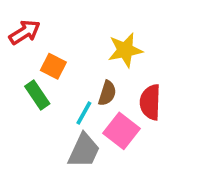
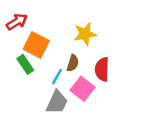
orange square: (53, 66) -> (36, 45), size x1.5

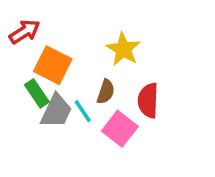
yellow star: (85, 34) -> (123, 49), turned -30
cyan line: (57, 77) -> (83, 111), turned -63
gray trapezoid: (57, 102) -> (56, 111), moved

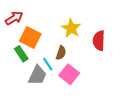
red semicircle: (148, 100) -> (99, 41), moved
gray trapezoid: (56, 111) -> (37, 75), moved

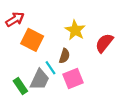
red semicircle: (99, 41) -> (104, 43), turned 36
green rectangle: (21, 54) -> (20, 86), moved
pink square: (69, 74) -> (73, 78), turned 30

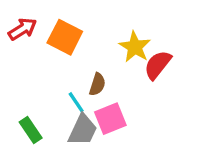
yellow star: (75, 30) -> (135, 47), moved
orange square: (32, 40) -> (65, 37), moved
gray trapezoid: (40, 80) -> (83, 130), moved

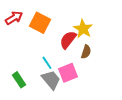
red semicircle: (158, 65) -> (68, 40), moved
brown semicircle: (97, 84) -> (86, 52), moved
gray trapezoid: (83, 130) -> (51, 80), turned -65

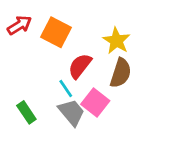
red semicircle: (68, 40) -> (80, 66), moved
brown semicircle: (86, 52) -> (121, 73), size x1.5
pink square: (68, 73) -> (95, 103), turned -30

